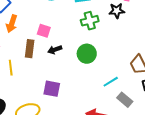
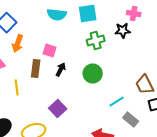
black arrow: (55, 50) -> (61, 70), turned 136
purple square: (52, 89) -> (58, 108), turned 36

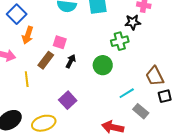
green cross: (96, 40) -> (120, 41), moved
brown rectangle: (36, 68) -> (46, 60), turned 30

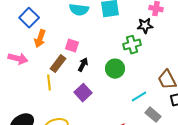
yellow line: (27, 79) -> (49, 83), moved
purple square: (68, 100) -> (83, 93), moved

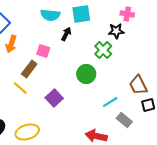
green cross: (132, 45) -> (103, 50), turned -30
black arrow: (83, 65) -> (66, 34), moved
yellow line: (49, 83) -> (20, 88), turned -42

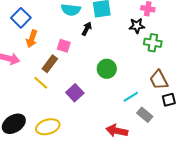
green cross: (103, 50) -> (153, 43), moved, turned -36

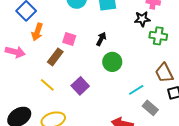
black arrow: (87, 29) -> (101, 39), moved
yellow line: (41, 83) -> (47, 85), moved

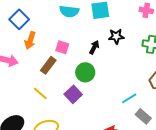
black star: (142, 19) -> (116, 36), moved
green circle: (112, 62) -> (85, 72), moved

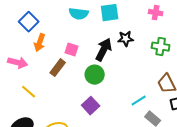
black arrow: (94, 47) -> (104, 50), size x1.6
yellow line: (40, 93) -> (29, 92), moved
purple square: (73, 94) -> (91, 106), moved

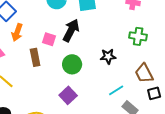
black star: (126, 39) -> (108, 56), moved
black arrow: (104, 50) -> (71, 30), moved
brown rectangle: (58, 68) -> (35, 57), turned -48

